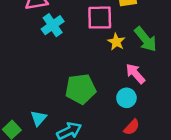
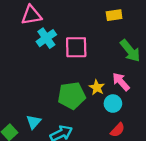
pink square: (100, 18) -> (76, 47), moved
yellow star: (116, 42) -> (97, 87), moved

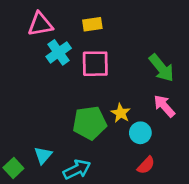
yellow rectangle: (114, 15) -> (92, 24), moved
pink arrow: (121, 82) -> (164, 106), moved

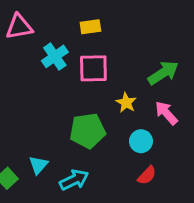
pink triangle: (40, 24) -> (19, 27), moved
green arrow: (161, 68) -> (163, 73), turned -84
yellow star: (121, 113) -> (126, 103), moved

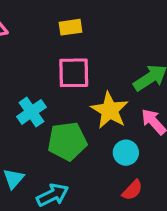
cyan cross: (55, 56) -> (31, 112), moved
yellow star: (126, 103) -> (110, 110), size x1.6

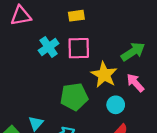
cyan cross: (31, 112) -> (49, 47), moved

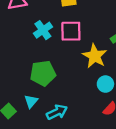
green pentagon: (74, 97) -> (43, 73), moved

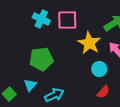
cyan cross: (43, 30) -> (41, 19), turned -30

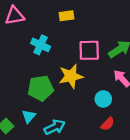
pink square: (67, 20) -> (89, 50), moved
yellow star: (89, 43) -> (71, 76), moved, turned 30

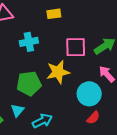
cyan cross: (41, 45) -> (29, 42), turned -36
cyan circle: (103, 99) -> (89, 94), size x1.5

